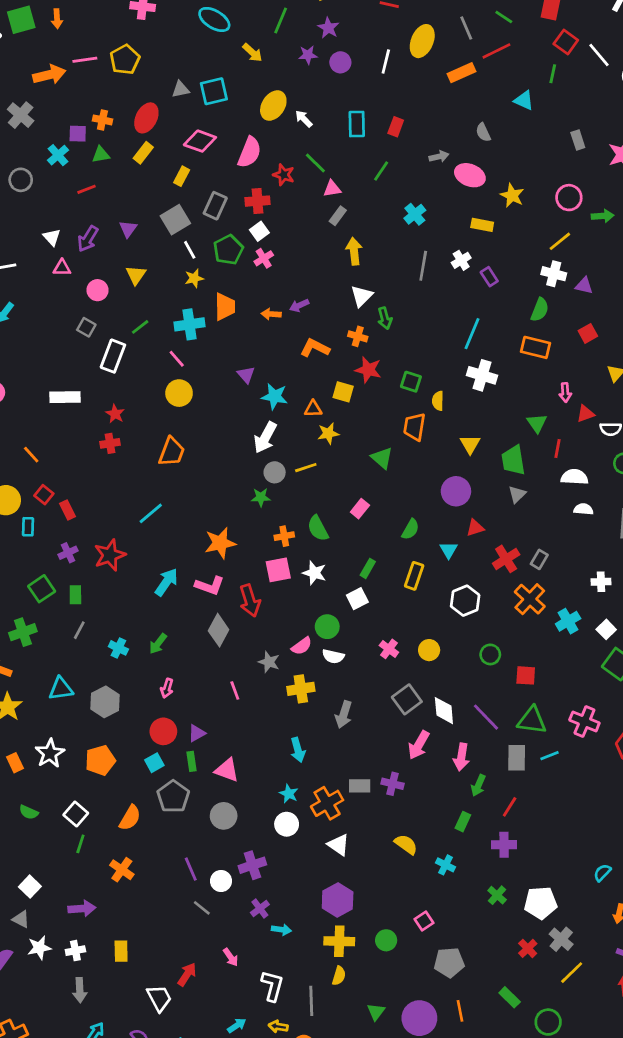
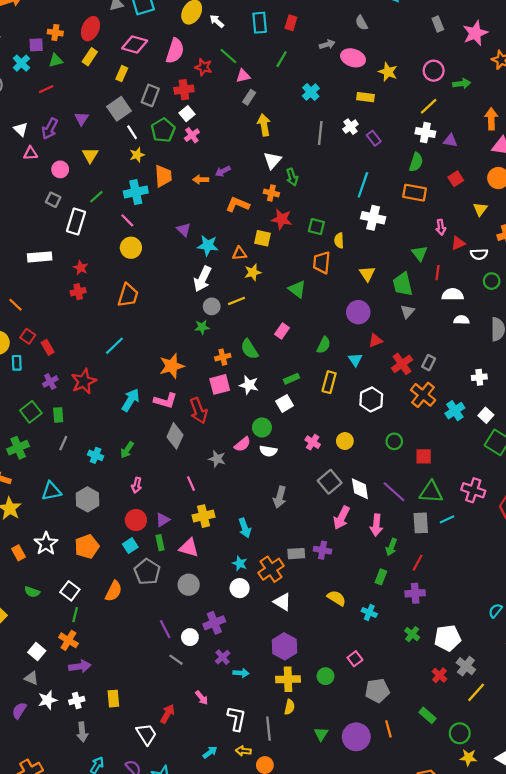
green rectangle: (368, 568) -> (291, 379), turned 40
yellow cross: (301, 689) -> (204, 516), moved
orange cross: (122, 870) -> (68, 640), moved

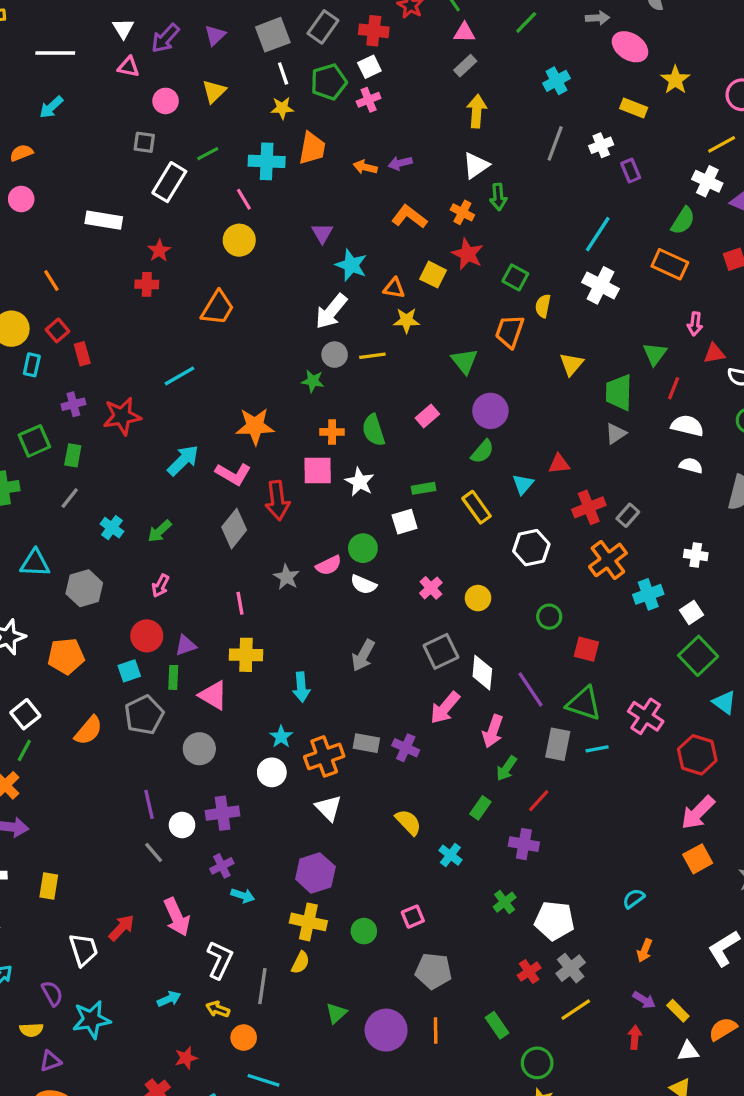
gray square: (53, 200) -> (144, 142), turned -32
purple circle: (358, 312) -> (490, 411), moved
yellow rectangle: (329, 382) -> (477, 507), turned -65
pink arrow: (202, 698) -> (177, 917), size x1.6

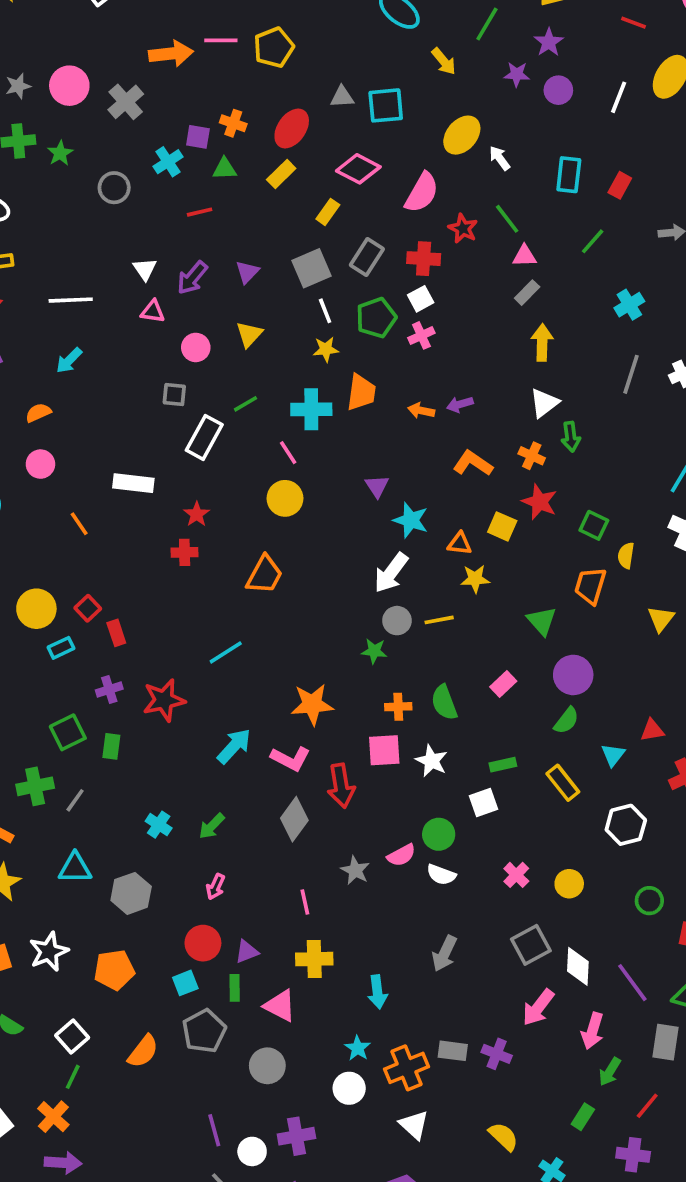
orange line: (51, 280) -> (79, 524), moved
cyan rectangle: (32, 365) -> (61, 648), turned 55
gray line: (70, 498) -> (75, 800), moved

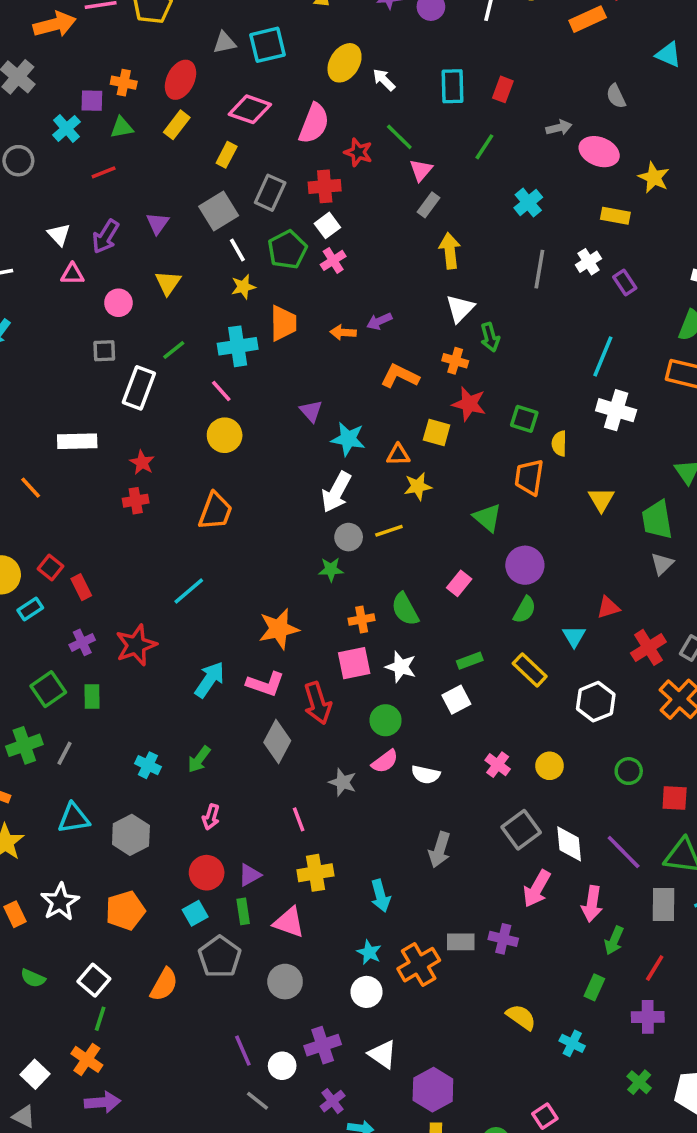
pink triangle: (524, 256) -> (421, 170), turned -40
green circle: (439, 834) -> (386, 720), moved
white triangle: (414, 1125) -> (383, 1054), moved

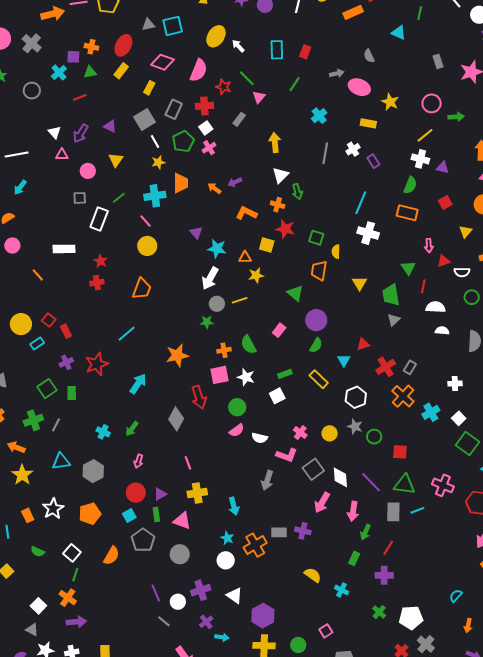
gray rectangle: (429, 205) -> (239, 119), moved
purple triangle: (158, 223) -> (110, 126), turned -40
orange arrow: (343, 332) -> (214, 188), turned 32
pink L-shape: (265, 684) -> (287, 455), moved
gray star: (343, 782) -> (355, 427), moved

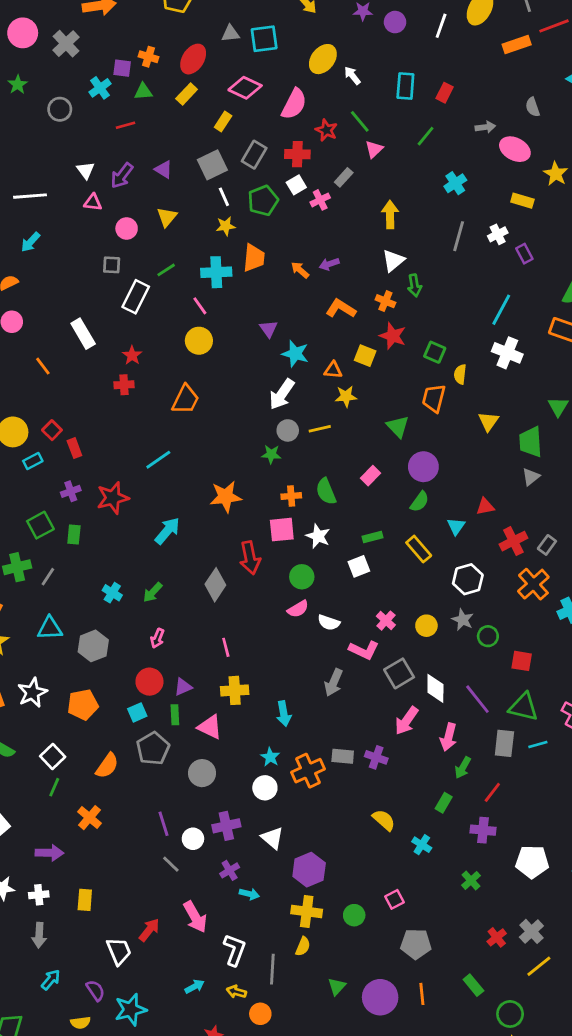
pink cross: (209, 148) -> (320, 200), moved
white rectangle: (64, 249) -> (83, 334), turned 55
orange cross: (68, 598) -> (90, 818), moved
white pentagon: (411, 618) -> (532, 862), moved

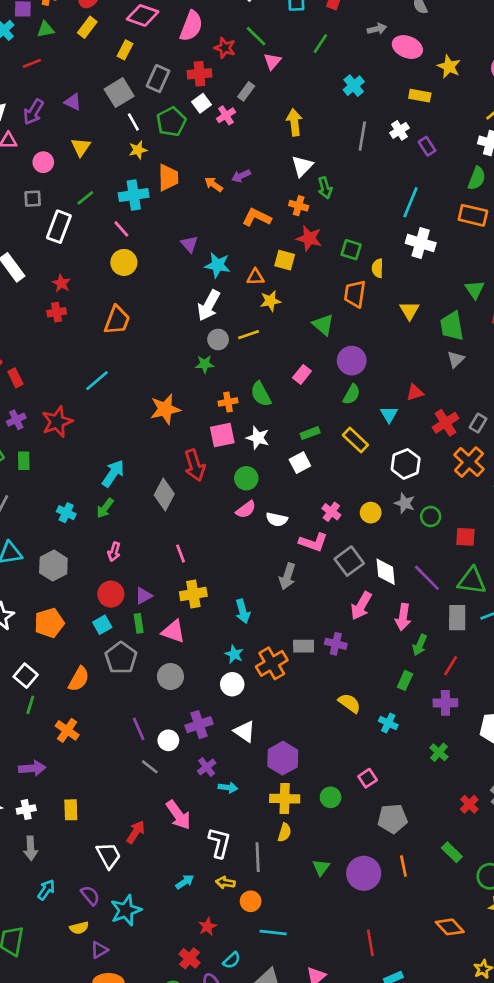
cyan arrow: (167, 531) -> (113, 473), moved

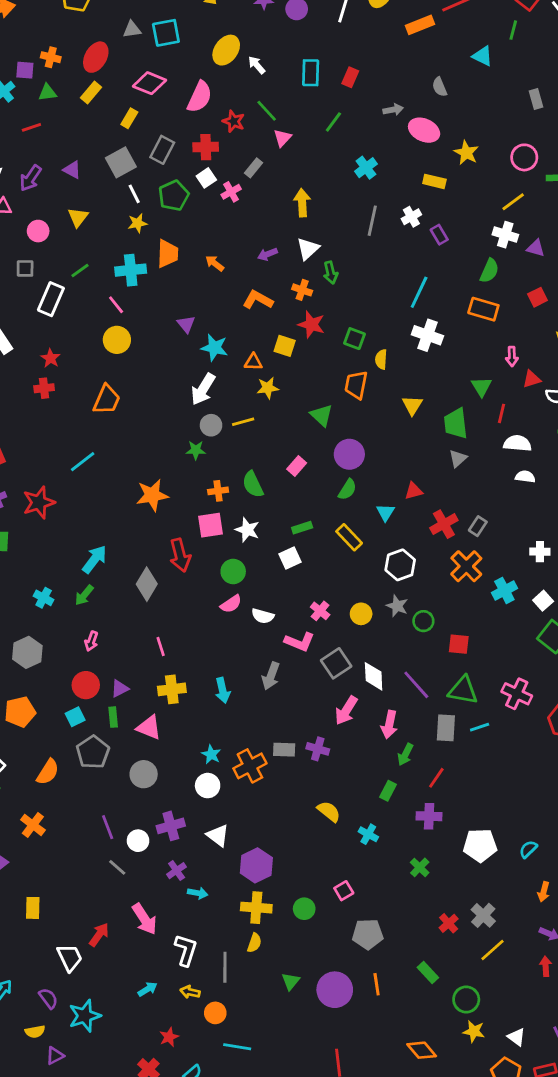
purple arrow: (241, 176) -> (267, 254), moved
cyan arrow: (243, 611) -> (223, 690), moved

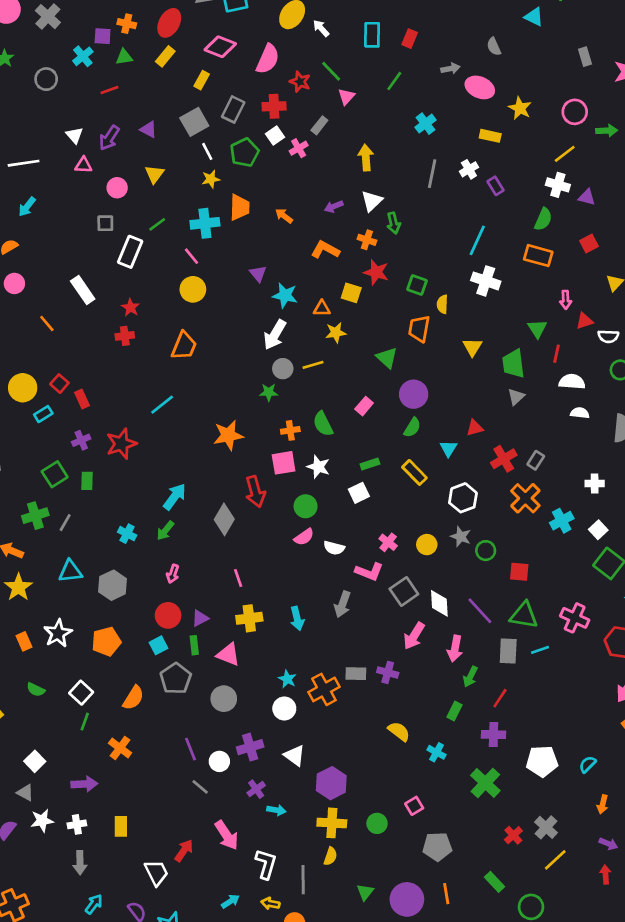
green cross: (420, 867) -> (485, 783), size x1.6

